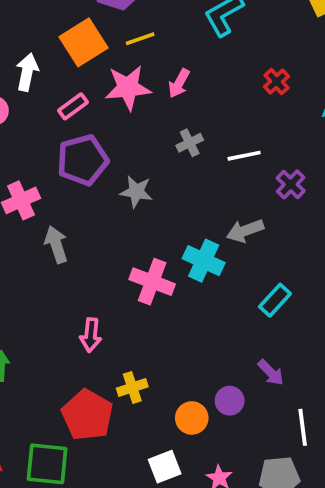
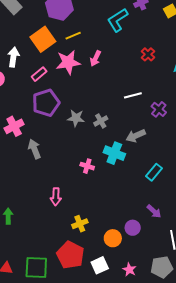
gray cross: (190, 143) -> (101, 121), moved
pink cross: (152, 282) -> (87, 166), size x0.6
red pentagon: (87, 415) -> (70, 255), moved

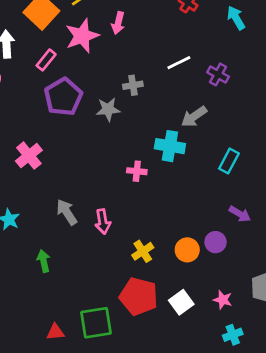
gray cross: (101, 121) -> (133, 85), moved, turned 32
pink cross: (14, 126) -> (29, 156), moved
gray arrow: (34, 149) -> (67, 212), moved
orange circle: (113, 238) -> (187, 250), moved

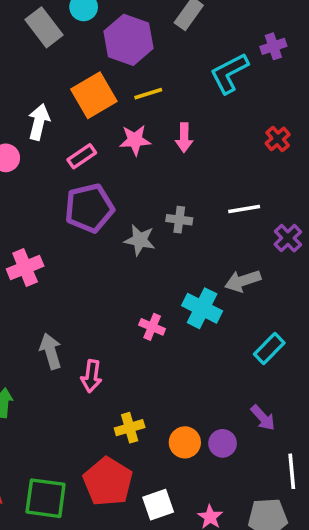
pink arrow: (118, 23) -> (184, 138), turned -30
pink star: (82, 36) -> (135, 140), size x0.7

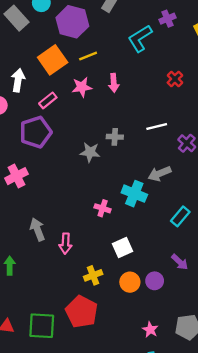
purple pentagon: (89, 208) -> (36, 132), moved
white square: (158, 505) -> (122, 248), moved

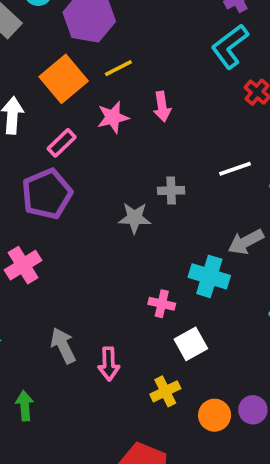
cyan L-shape: (140, 38) -> (230, 46), moved
white square: (122, 248) -> (191, 344), moved
yellow cross: (93, 275) -> (165, 391), moved

